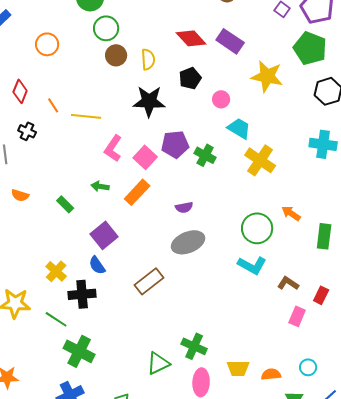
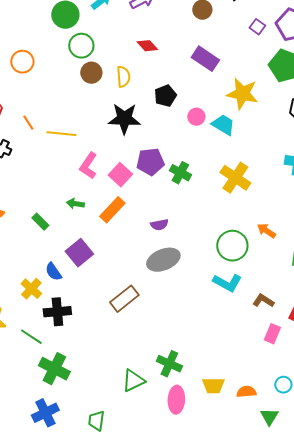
red diamond: (191, 38) -> (147, 46), moved, size x0.7
cyan trapezoid: (239, 128) -> (223, 125), moved
blue semicircle: (97, 265) -> (53, 272), moved

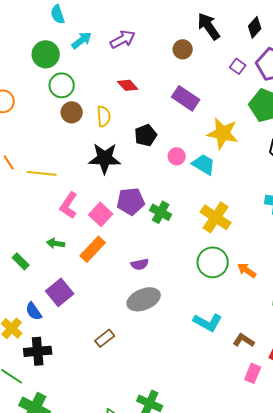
green circle: (232, 246) -> (213, 262), moved
brown rectangle: (124, 299) -> (105, 338), size x0.7

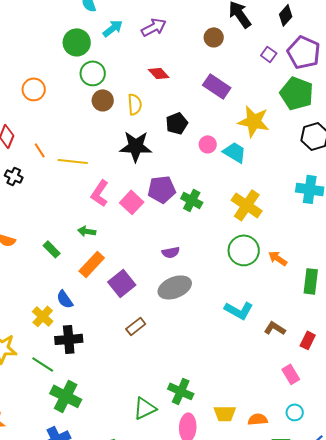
orange rectangle: (93, 249) -> (92, 264), moved
purple square: (60, 292) -> (122, 283), moved
pink rectangle: (253, 373) -> (291, 374), moved, turned -54

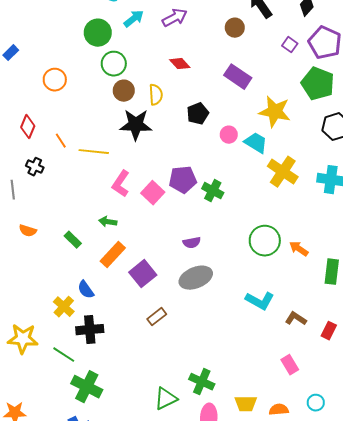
black star: (136, 146) -> (136, 125), moved
yellow cross: (247, 205) -> (283, 172), moved
pink rectangle: (291, 374) -> (290, 365), moved

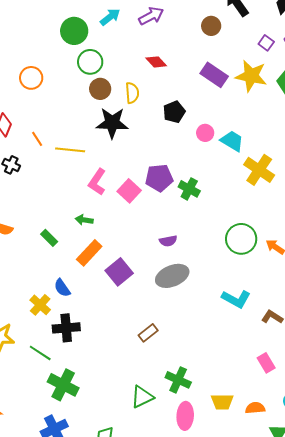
yellow star: (275, 112) -> (251, 76), moved
brown rectangle: (157, 317) -> (148, 333), moved

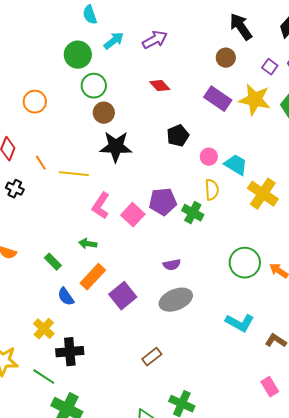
brown circle: (211, 26) -> (226, 58), moved
yellow semicircle: (132, 93) -> (212, 190), moved
blue semicircle: (62, 288) -> (66, 297), moved

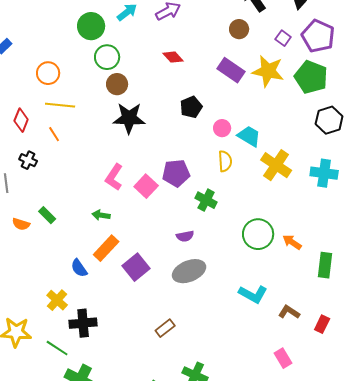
yellow line: (74, 174) -> (60, 105), moved
green cross: (193, 213) -> (206, 200), moved
green rectangle: (53, 262) -> (47, 215), moved

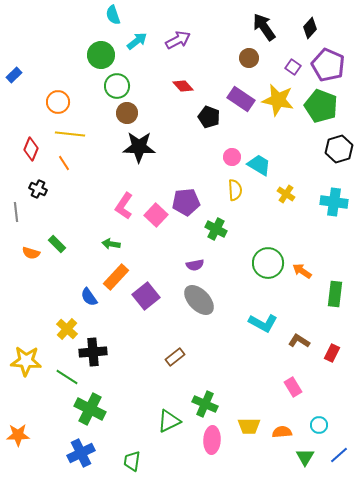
black pentagon: (191, 107) -> (209, 117), moved, turned -30
yellow cross: (276, 165) -> (286, 194), size x0.6
gray ellipse: (189, 271) -> (199, 300), turned 68

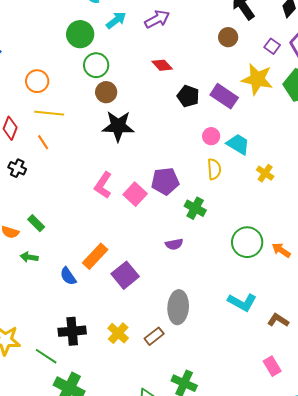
purple rectangle: (241, 99) -> (224, 96), moved
green arrow: (111, 244) -> (29, 257), moved
gray ellipse: (199, 300) -> (178, 307), moved, turned 48
yellow cross: (67, 329) -> (118, 333), moved

